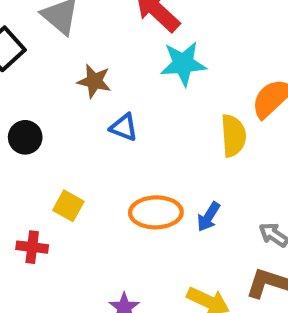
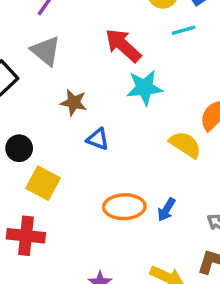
yellow semicircle: (233, 136) -> (185, 145), turned -52
yellow square: (68, 206) -> (43, 183), moved, size x1.4
red cross: (32, 247) -> (26, 236), size x1.5

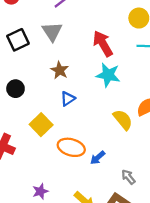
blue triangle: (98, 139) -> (68, 99), turned 49
yellow square: (43, 183) -> (41, 125), moved

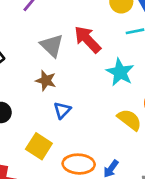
gray triangle: (52, 32) -> (52, 46), moved
cyan star: (108, 75) -> (120, 72), moved, turned 30

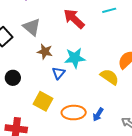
gray triangle: (52, 46) -> (32, 27), moved
cyan star: (120, 72) -> (75, 58), moved, turned -30

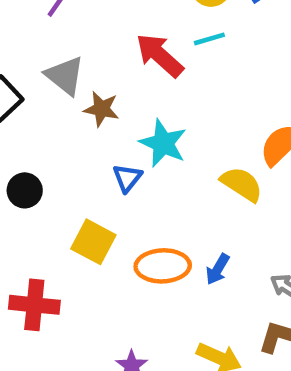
cyan line: (109, 10) -> (209, 39), moved
brown star: (45, 52) -> (101, 109), moved
cyan star: (75, 58) -> (163, 143), turned 30

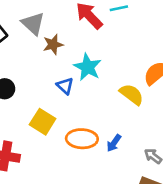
brown star: (101, 109) -> (53, 45), turned -30
blue triangle: (127, 178) -> (65, 86), turned -30

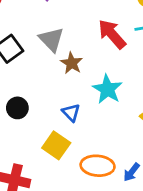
brown star: (53, 45) -> (72, 63), turned -30
blue triangle: (65, 86) -> (71, 113), moved

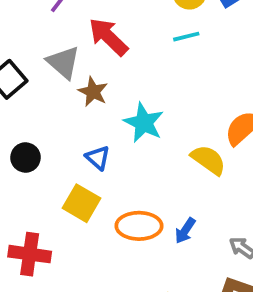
red arrow: (112, 34) -> (108, 37), moved

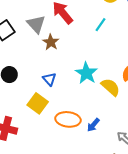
cyan line: (186, 37) -> (101, 25), moved, turned -48
cyan star: (144, 123) -> (86, 73), moved

